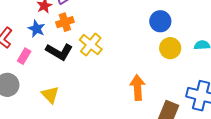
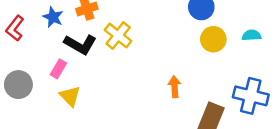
pink rectangle: (24, 56) -> (58, 69), moved
orange arrow: (138, 87) -> (175, 87), size x0.7

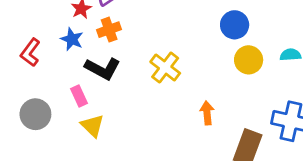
yellow cross: (118, 36) -> (165, 68), moved
pink rectangle: (58, 69) -> (79, 96), turned -54

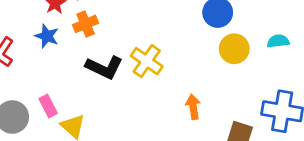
black L-shape: (103, 69) -> (104, 67), moved
pink rectangle: (79, 96) -> (48, 106), moved

